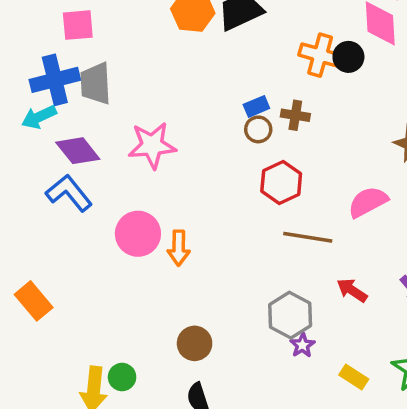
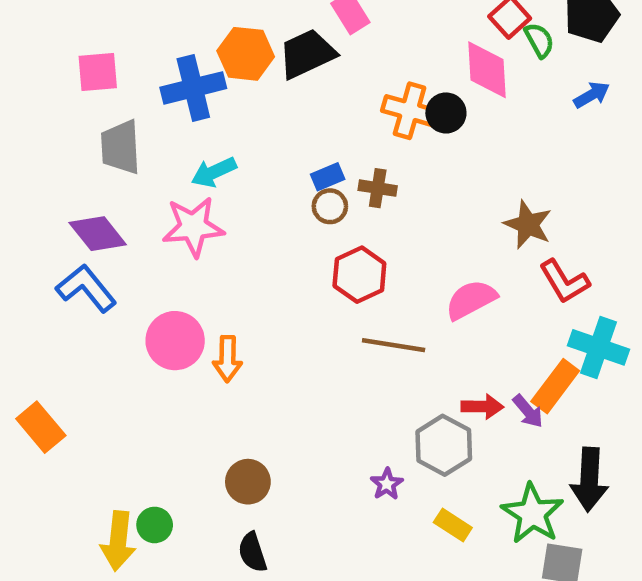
blue cross: (55, 80) -> (193, 88), moved
cyan arrow: (39, 117) -> (214, 172), moved
red arrow: (352, 290) -> (482, 407), moved, turned 148
gray hexagon: (290, 315) -> (444, 445), moved

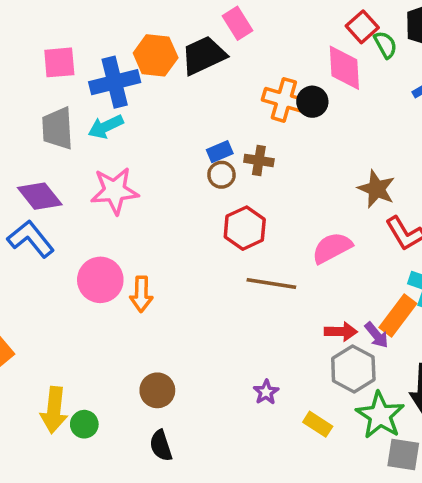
pink square: (98, 72) -> (59, 62), moved
cyan arrow: (214, 172) -> (106, 127), moved
gray hexagon: (444, 445) -> (353, 369), moved
yellow arrow: (118, 541) -> (54, 410), moved

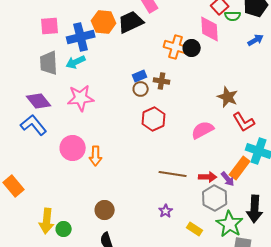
green semicircle: (385, 45) -> (233, 16), turned 119
brown line: (271, 283) -> (173, 174), moved

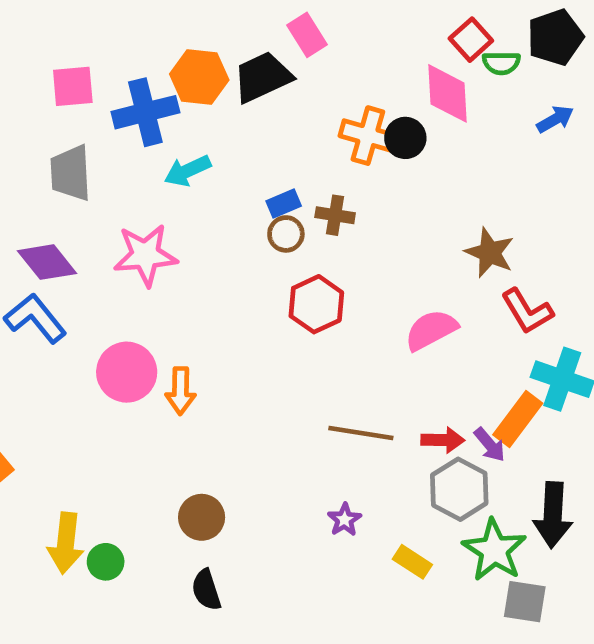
cyan arrow: (76, 62) -> (188, 171), moved

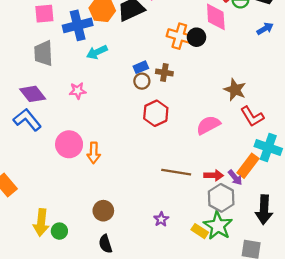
pink star: (145, 255) -> (78, 91), size x0.6
purple star: (344, 520) -> (161, 219), moved
green star: (494, 550) -> (218, 226), moved

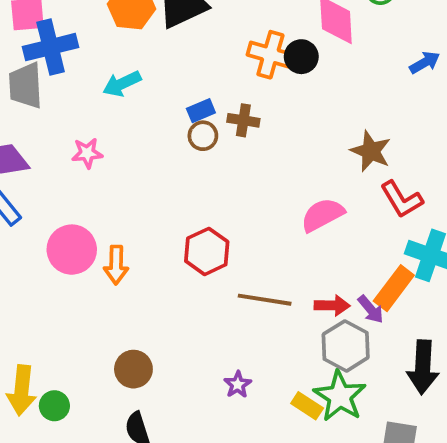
blue cross: (78, 25) -> (51, 47), moved
blue arrow: (265, 29) -> (425, 62), moved
red hexagon: (156, 113) -> (207, 251), moved

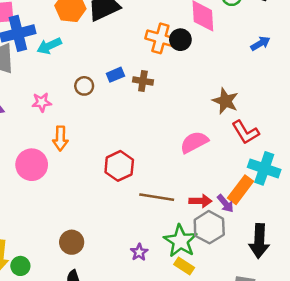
cyan arrow: (122, 84) -> (49, 46), moved
brown circle: (203, 136) -> (84, 86), moved
orange arrow: (116, 265) -> (60, 138), moved
green star: (340, 396) -> (180, 241), moved

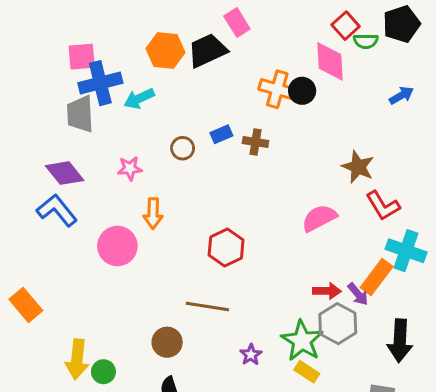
brown line: (157, 197) -> (207, 307), moved

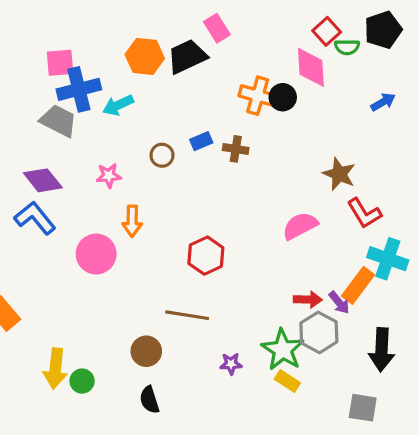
gray trapezoid: (80, 114) -> (59, 121), turned 120
purple star: (251, 355) -> (231, 364), turned 30

